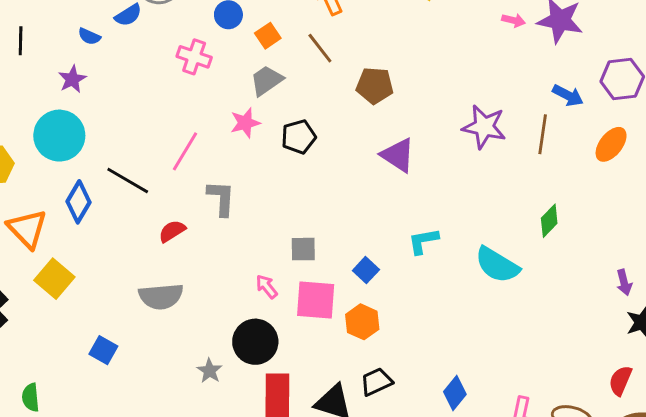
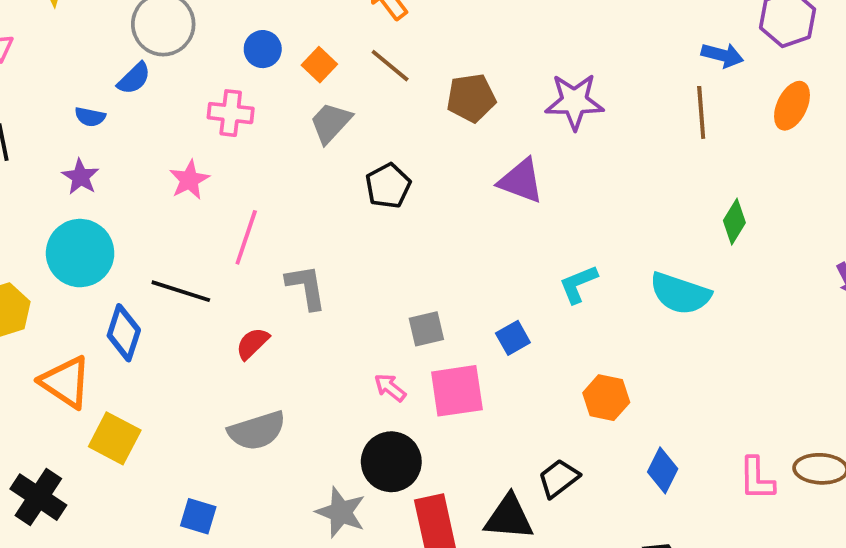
pink star: (245, 123) -> (189, 180), moved
purple star: (484, 127) -> (574, 102), moved
blue square: (366, 270) -> (513, 338), turned 30
orange hexagon: (362, 322) -> (606, 398), moved
gray star: (210, 371) -> (341, 512), size x1.5

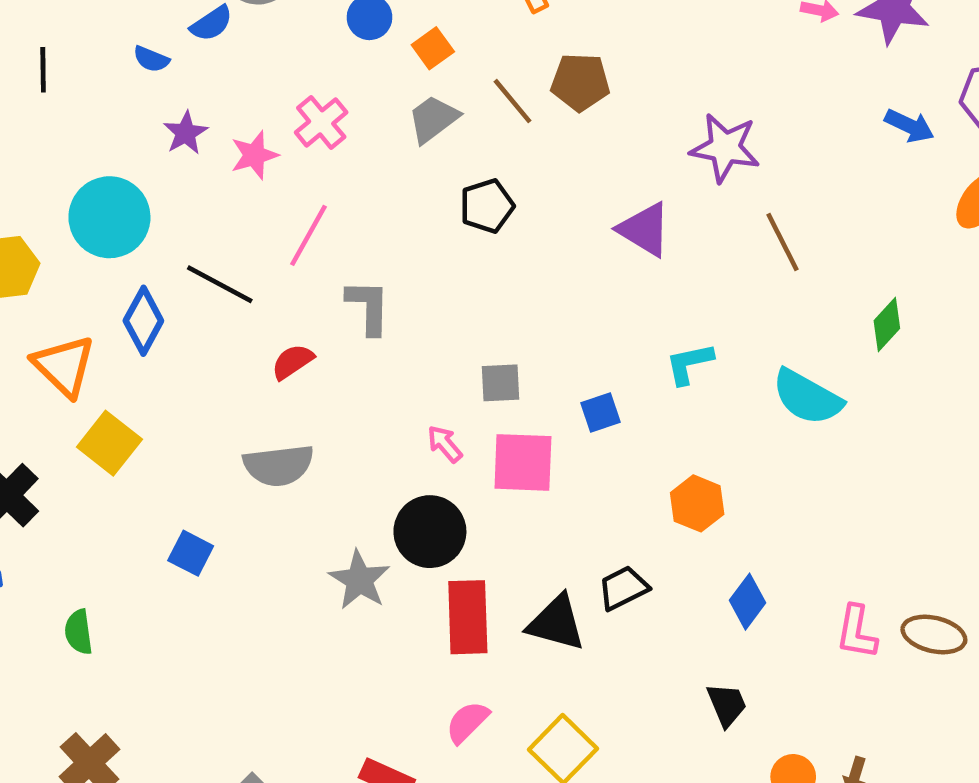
brown line: (390, 66) -> (512, 101), moved
brown pentagon: (471, 98) -> (580, 82), moved
brown line: (701, 112) -> (783, 242), moved, turned -33
pink cross: (231, 113) -> (321, 122), moved, turned 33
purple star: (80, 177) -> (186, 133), moved

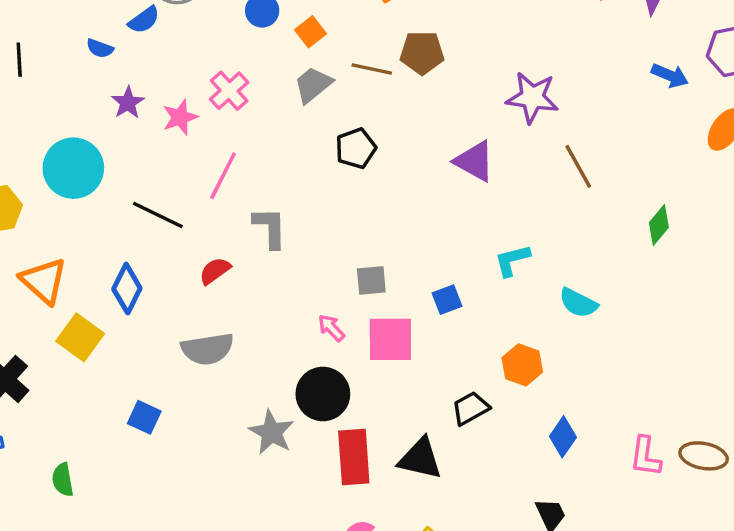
brown line: (512, 101) -> (372, 69), turned -36
blue diamond: (143, 321) -> (127, 289), moved
cyan semicircle: (807, 397) -> (578, 303), moved, size x0.7
black trapezoid: (623, 588) -> (471, 408), moved

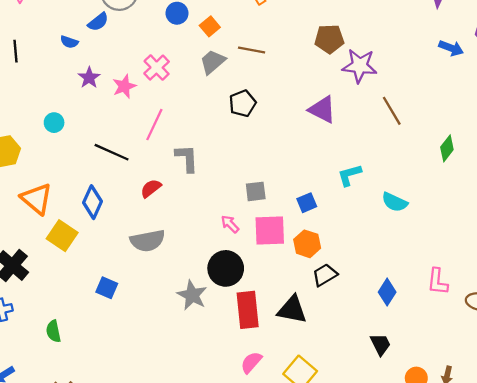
brown pentagon: (422, 53) -> (329, 39), moved
cyan circle: (73, 168) -> (54, 123), size x0.5
orange hexagon: (522, 365) -> (307, 244), moved
pink L-shape: (646, 456) -> (438, 282), moved

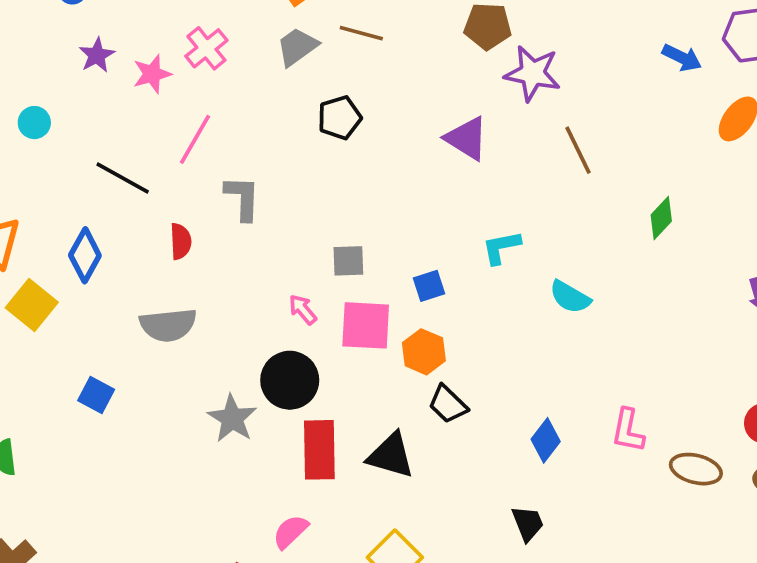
red semicircle: (151, 188) -> (181, 241), turned 120
black trapezoid: (325, 275) -> (448, 404), turned -110
pink semicircle: (251, 362) -> (290, 532), moved

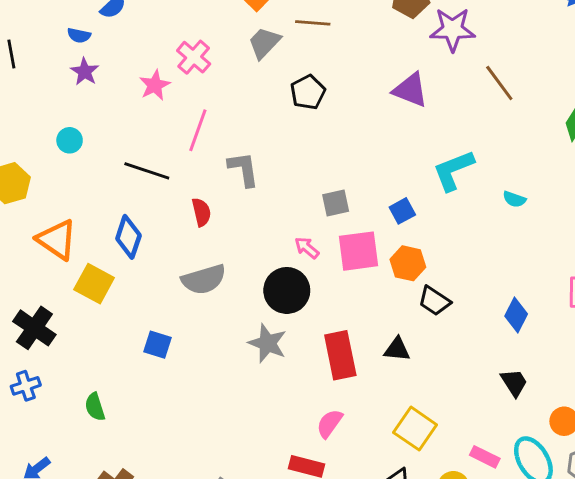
purple star: (97, 55) -> (85, 72), moved
cyan L-shape: (501, 247) -> (453, 170), size x1.4
cyan semicircle: (570, 297) -> (514, 199), size x0.7
black circle: (290, 380) -> (287, 290), moved
black triangle: (391, 455) -> (397, 349), size x0.7

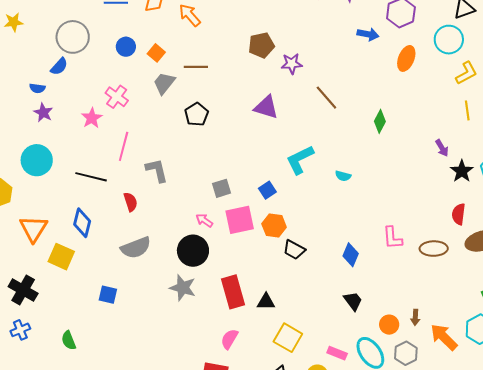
purple star: (453, 29) -> (292, 64), size x0.7
cyan circle: (70, 140) -> (37, 160), size x1.8
orange triangle: (57, 240) -> (33, 229), turned 32
black triangle: (397, 349) -> (266, 302), moved

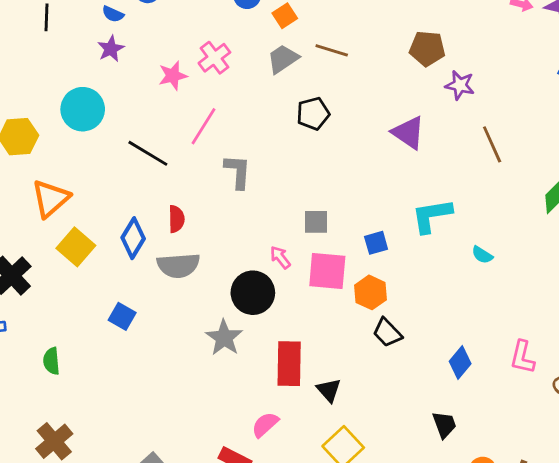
red semicircle: (130, 202) -> (176, 219), moved
blue diamond: (82, 223) -> (133, 238), moved
black triangle: (266, 302) -> (329, 390), turned 30

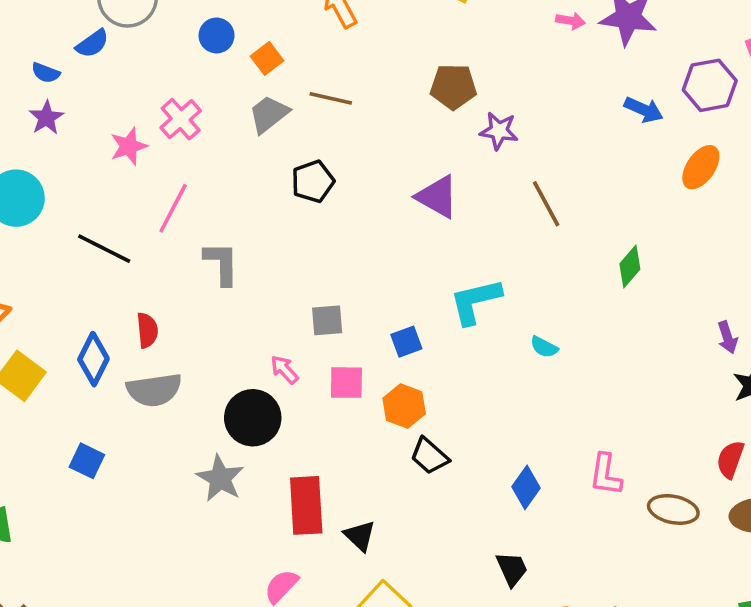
pink square: (327, 271) -> (346, 383), size x0.7

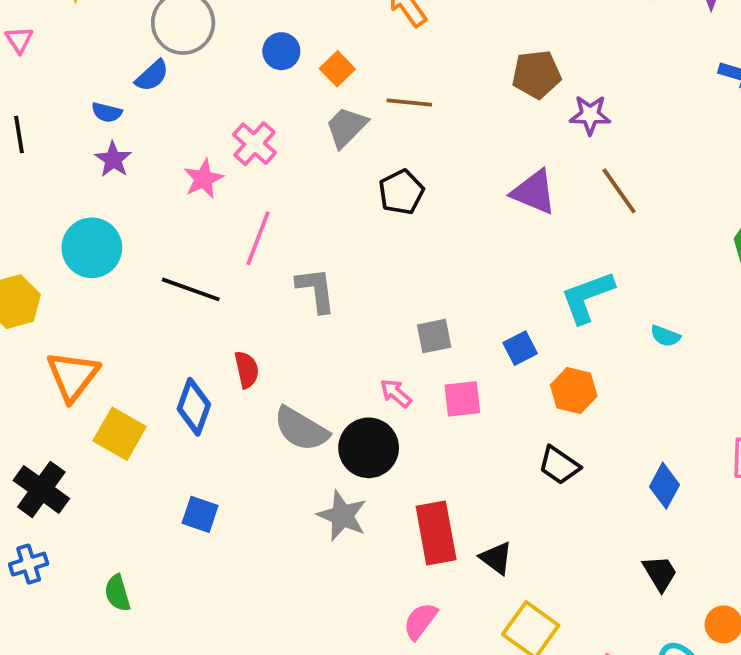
brown line: (546, 204) -> (619, 191), moved
gray semicircle: (154, 390) -> (301, 429), moved, turned 46
orange hexagon: (404, 406) -> (574, 391), moved

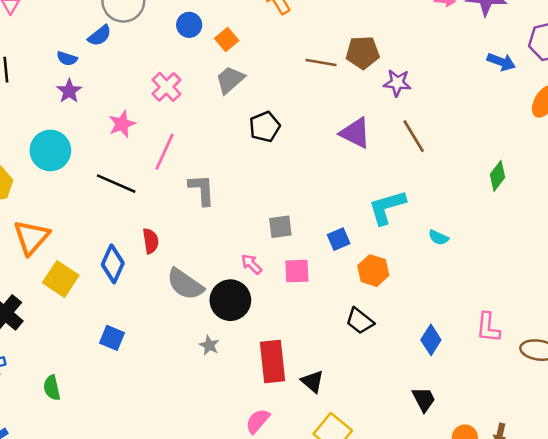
brown line: (409, 103) -> (321, 63), moved
pink star: (203, 179) -> (122, 124), moved
gray star: (342, 516) -> (209, 345), size x0.6

